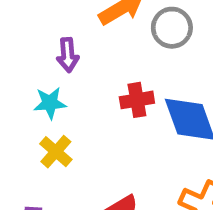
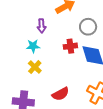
gray circle: (172, 28) -> (88, 27), moved

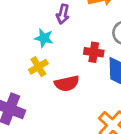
red semicircle: (61, 94) -> (67, 83), moved

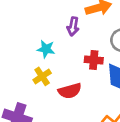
purple arrow: (63, 14) -> (73, 26), moved

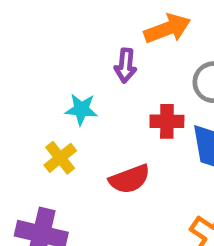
yellow cross: (42, 76) -> (60, 158), moved

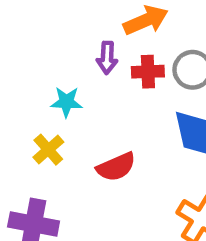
red cross: (167, 121) -> (148, 72), moved

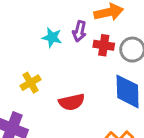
cyan star: (66, 102) -> (52, 37), moved

